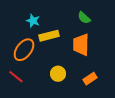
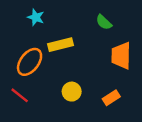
cyan star: (33, 21) -> (36, 17), moved
orange trapezoid: (81, 45) -> (121, 56), moved

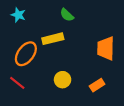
cyan star: (36, 17) -> (18, 15), moved
green semicircle: (104, 22) -> (67, 15), moved

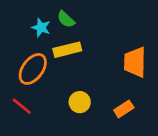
cyan star: (18, 15) -> (41, 28), moved
green semicircle: (67, 15) -> (66, 19), moved

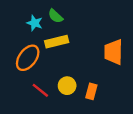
red line: (22, 106) -> (40, 90), moved
orange rectangle: (124, 109) -> (91, 91), moved, turned -42

